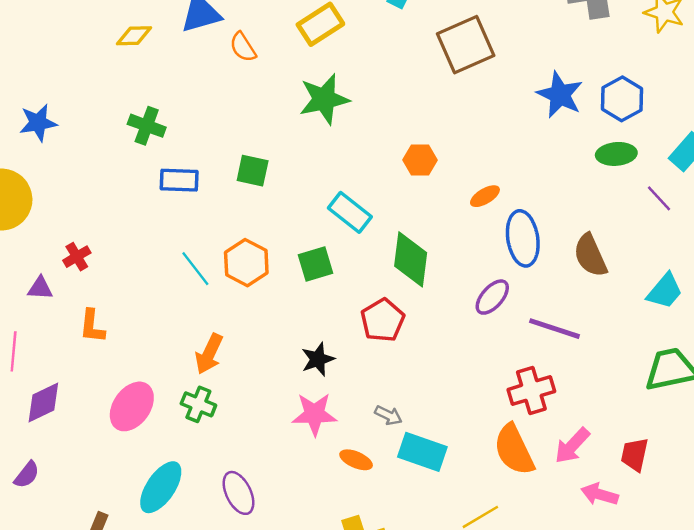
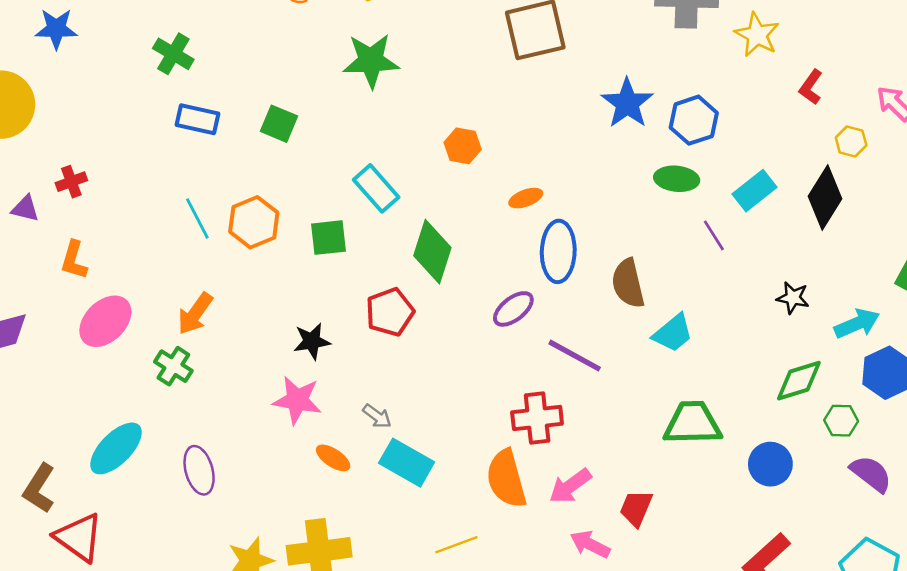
cyan trapezoid: (665, 291) -> (673, 333), moved
pink ellipse: (132, 406) -> (105, 321), moved

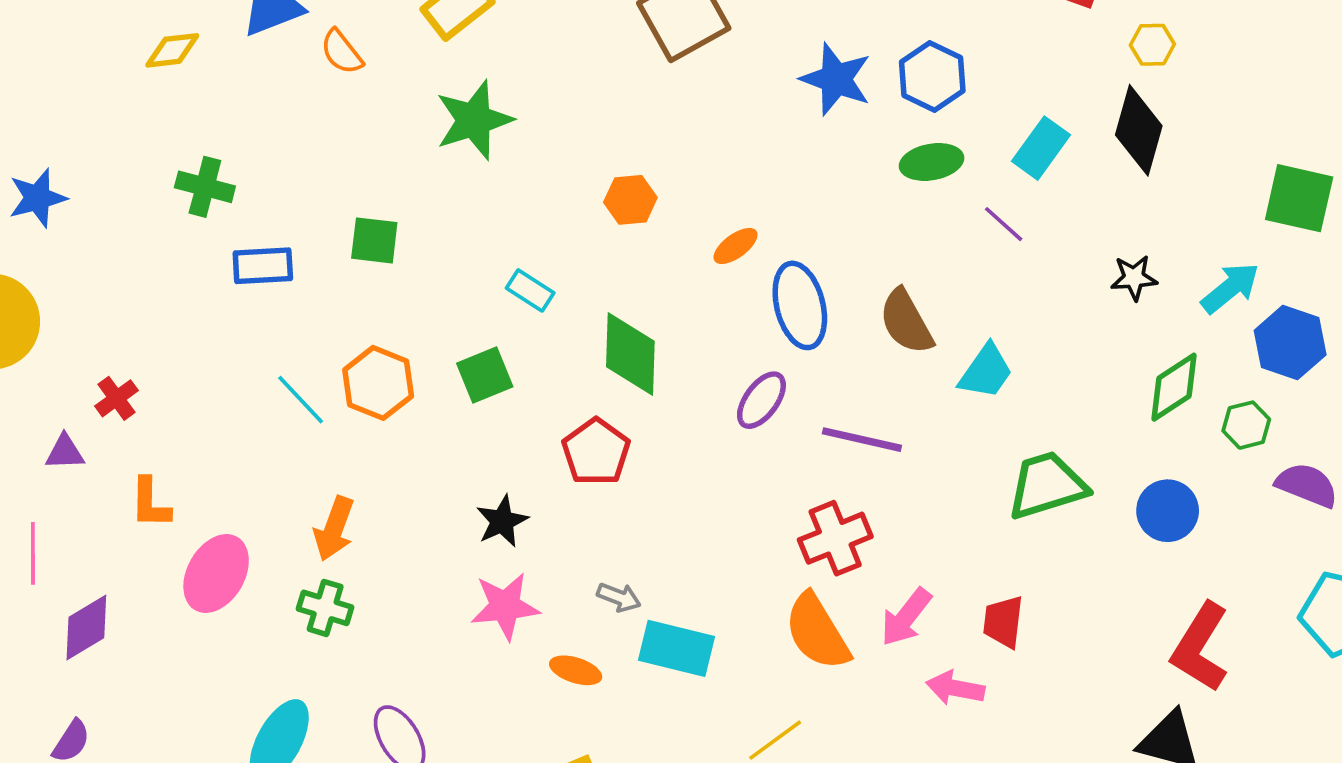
cyan rectangle: (376, 188) -> (530, 290), size x0.7

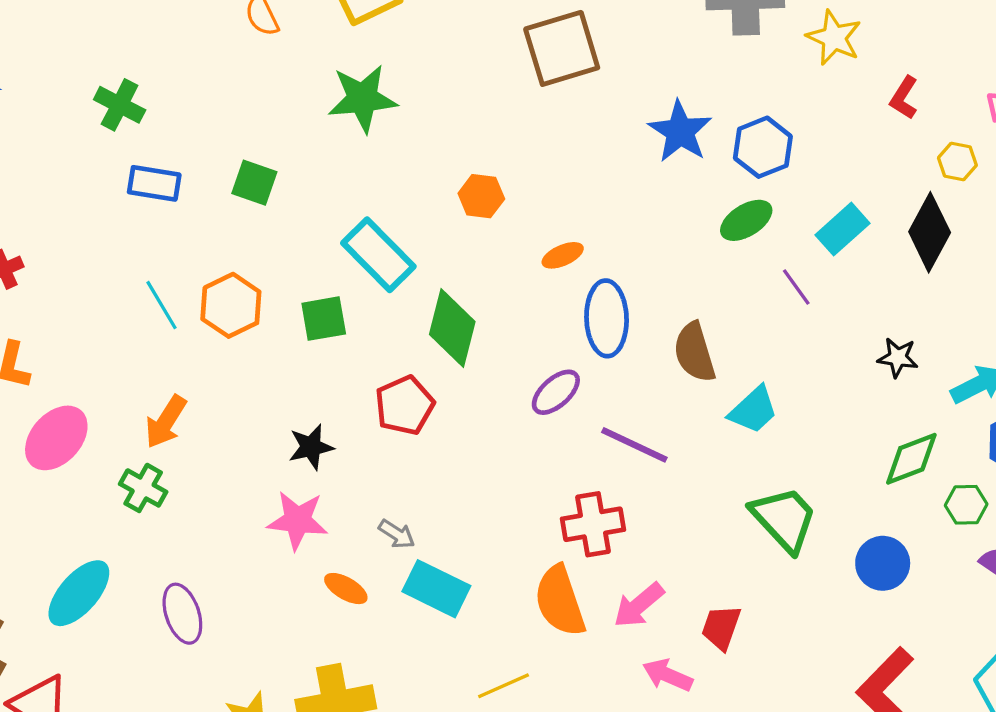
green ellipse: (932, 162) -> (746, 220), turned -34
cyan rectangle: (530, 290) -> (378, 255), size x1.8
green trapezoid: (1047, 485) -> (784, 519), turned 52

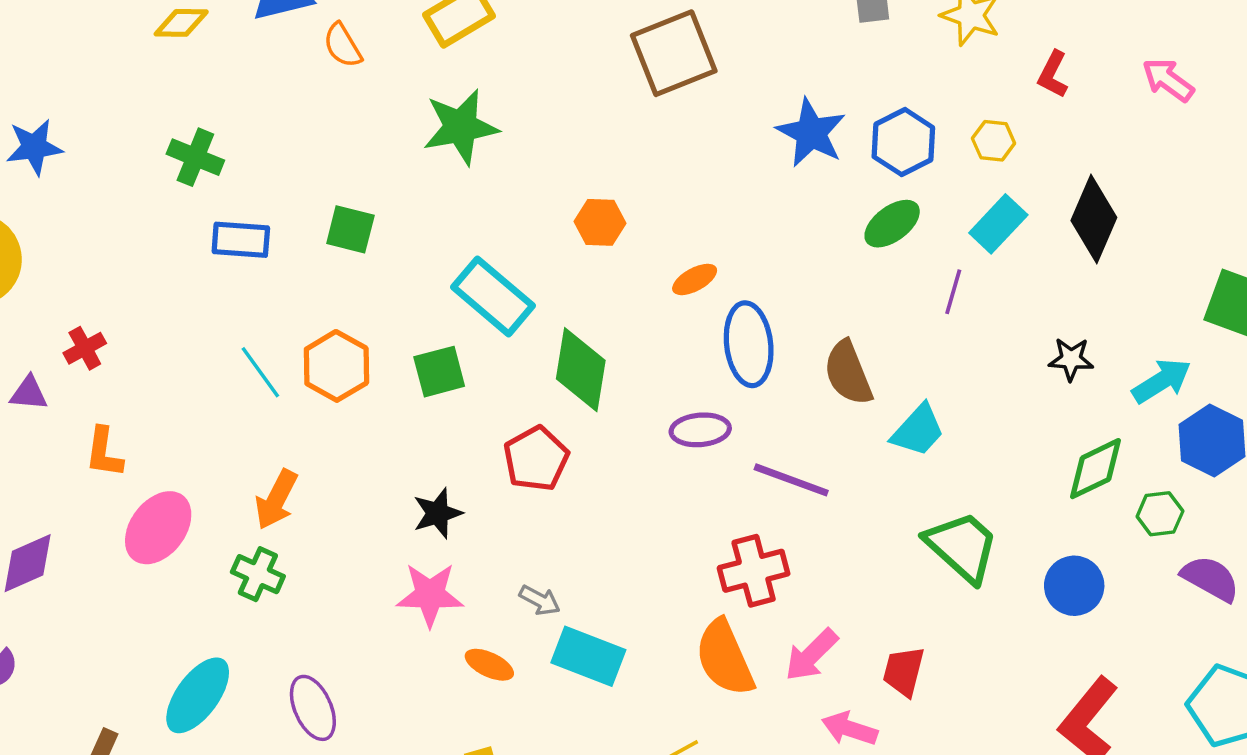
yellow hexagon: (957, 162) -> (994, 141), moved
purple line: (796, 287) -> (953, 292), turned 57
purple ellipse: (556, 392) -> (700, 430), turned 42

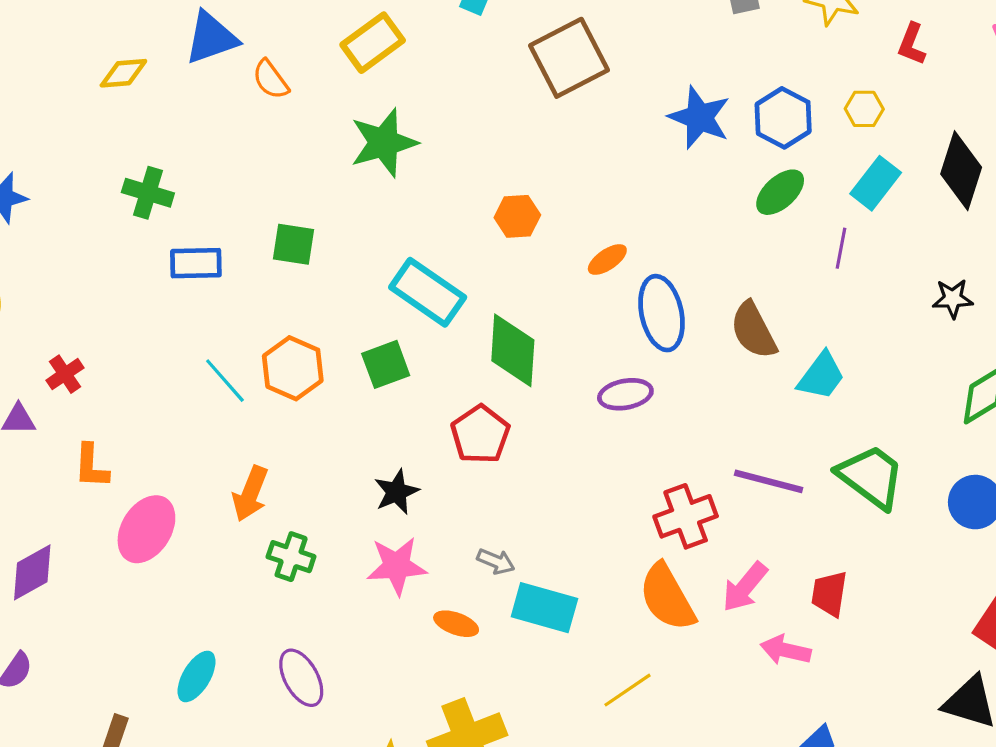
purple line: (791, 480) -> (769, 481), moved
green cross: (258, 574) -> (291, 557), moved
cyan ellipse: (198, 695) -> (196, 676), size x0.7

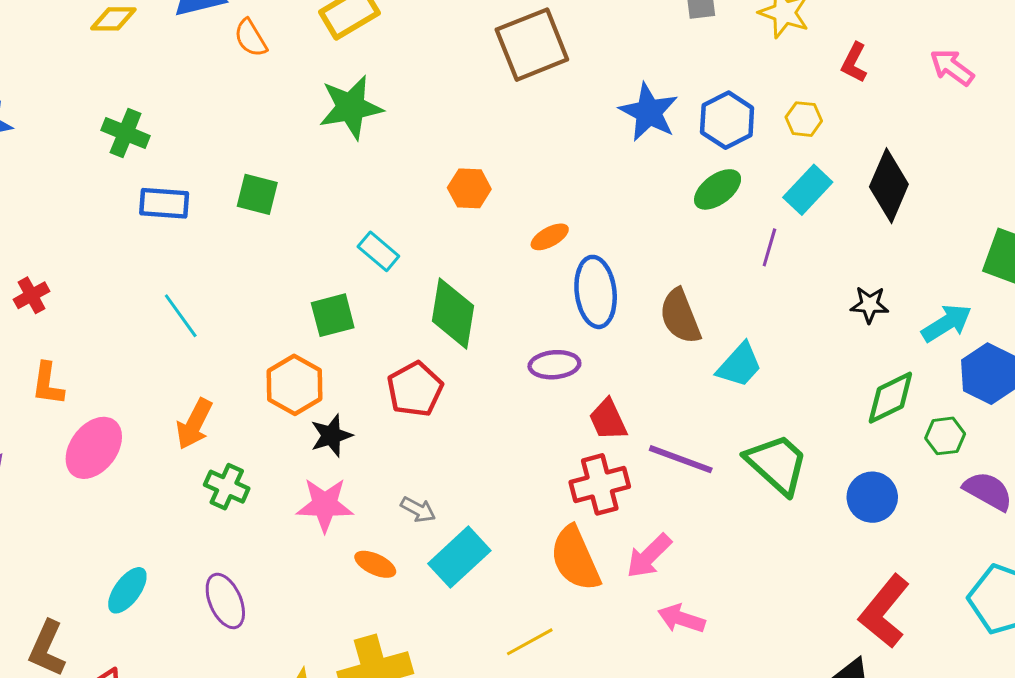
cyan rectangle: (428, 292) -> (378, 251), size x0.6
orange hexagon: (293, 368) -> (295, 385), moved
red trapezoid: (829, 594) -> (608, 420), moved, turned -39
cyan rectangle: (544, 608) -> (459, 557), turned -64

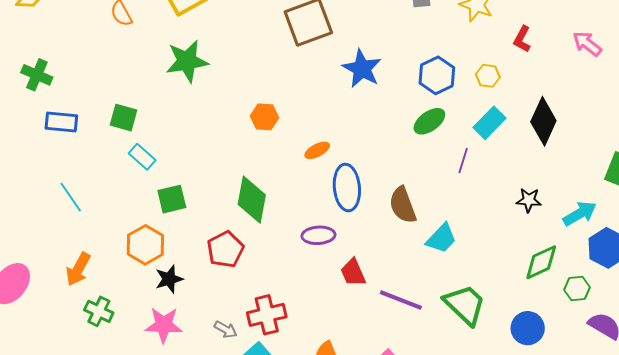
blue star: (649, 112) -> (362, 69), moved
cyan rectangle: (378, 251) -> (142, 157), moved
red cross: (600, 484) -> (267, 315), moved

